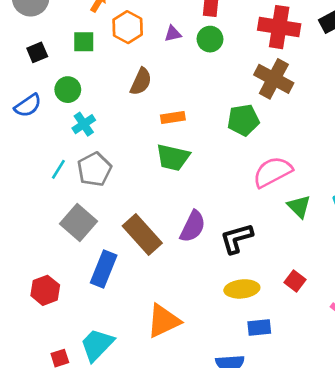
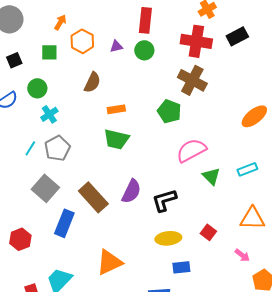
green pentagon: (243, 120) -> (169, 111), turned 30

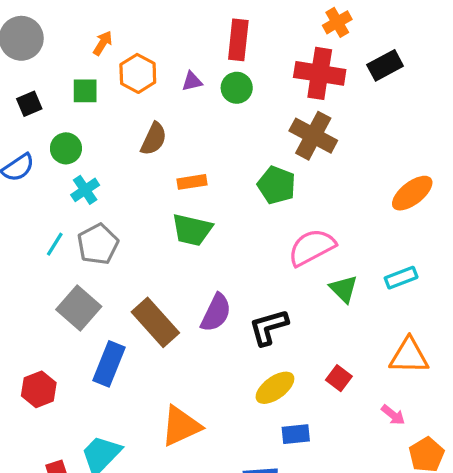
yellow ellipse: (168, 238) -> (275, 388), turned -30

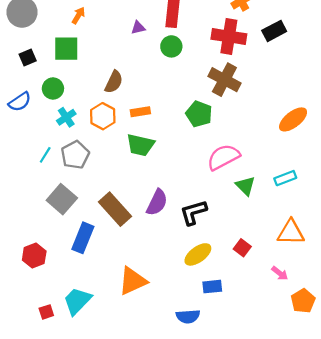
orange hexagon: (138, 73) -> (103, 116), moved
purple triangle: (192, 81) -> (138, 28), moved
green square: (85, 91) -> (66, 49), size x1.4

